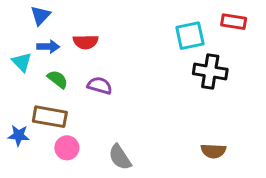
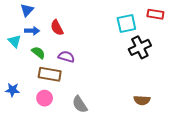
red semicircle: (86, 42) -> (57, 28), turned 63
black cross: (210, 71) -> (140, 47), turned -35
brown rectangle: (50, 117) -> (50, 74), moved

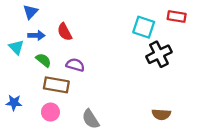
cyan square: (126, 24) -> (144, 27), turned 30

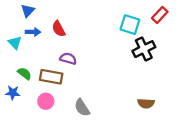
red rectangle: (177, 17) -> (160, 15), turned -56
green semicircle: (43, 60) -> (24, 74), moved

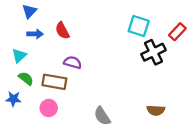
red rectangle: (160, 15) -> (177, 32), moved
cyan triangle: (15, 43) -> (19, 56), moved, turned 32
gray semicircle: (82, 108) -> (102, 116), moved

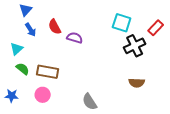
blue arrow: (35, 34) -> (31, 30), turned 56
purple semicircle: (73, 62) -> (75, 38), moved
blue star: (13, 99) -> (12, 96), moved
brown semicircle: (156, 110) -> (137, 83), moved

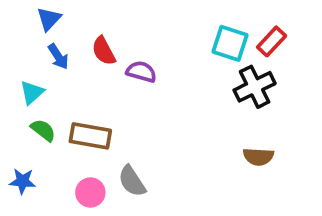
red rectangle: (156, 28) -> (272, 41), moved
pink circle: (43, 95) -> (90, 192), moved
gray semicircle: (90, 102) -> (132, 181), moved

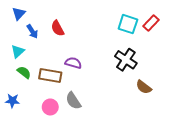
blue triangle: (49, 19) -> (19, 14), moved
purple semicircle: (141, 72) -> (73, 63), moved
black cross: (255, 87) -> (126, 60), moved, turned -30
brown semicircle: (258, 157) -> (144, 87), turned 35

